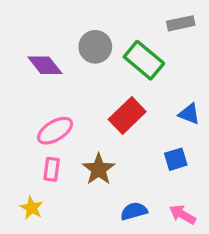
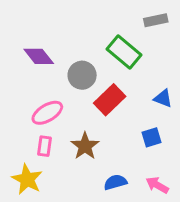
gray circle: (95, 47) -> (82, 75), moved
yellow star: (32, 208) -> (27, 179), size x1.5

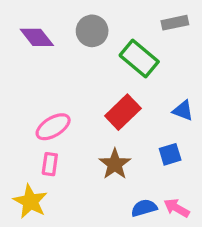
purple diamond: (39, 56) -> (37, 37), moved
gray circle: (82, 75) -> (92, 31), moved
brown star: (85, 146) -> (115, 164), moved
blue semicircle: (115, 182) -> (144, 208), moved

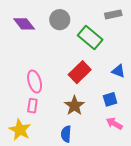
pink ellipse: (53, 127) -> (35, 82), turned -75
blue semicircle: (144, 208) -> (66, 134), moved, turned -70
pink arrow: (177, 208) -> (114, 123), moved

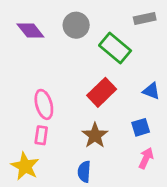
pink arrow: (114, 123) -> (146, 158), turned 84

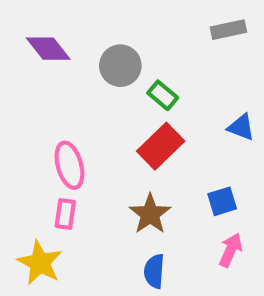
gray circle: (76, 25) -> (120, 66), moved
green rectangle: (115, 48) -> (163, 95), moved, size x0.6
blue triangle: (151, 91) -> (241, 127), moved
blue semicircle: (84, 172) -> (154, 271), moved

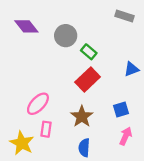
gray rectangle: (228, 30) -> (125, 16), turned 30
blue triangle: (241, 127) -> (131, 69), turned -42
pink ellipse: (69, 165) -> (38, 104), moved, turned 60
pink rectangle: (65, 214) -> (46, 129), moved

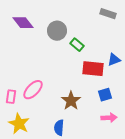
red rectangle: (88, 80) -> (93, 69), moved, turned 50
pink rectangle: (46, 129) -> (11, 97), moved
pink arrow: (126, 136) -> (109, 118), turned 63
blue semicircle: (84, 148) -> (59, 128), moved

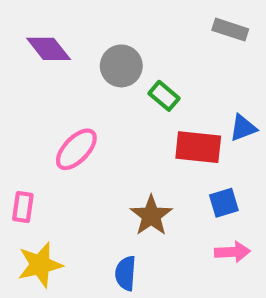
pink ellipse: (33, 90) -> (76, 149), moved
yellow star: (19, 124) -> (40, 265), turned 30

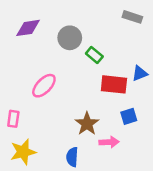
purple diamond: (49, 49) -> (28, 28), turned -60
pink arrow: (232, 252) -> (109, 142), moved

